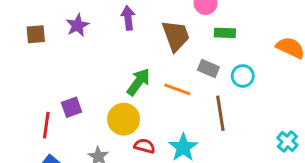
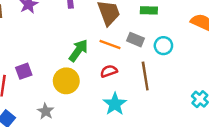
orange line: (177, 89) -> (110, 44), moved
red semicircle: (144, 146) -> (109, 71), moved, turned -35

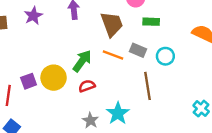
red semicircle: (109, 71) -> (87, 86), moved
yellow circle: (66, 81) -> (54, 78), moved
gray star: (46, 111) -> (90, 120), moved

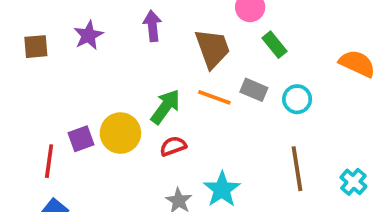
green rectangle: (151, 22) -> (275, 45), turned 49
brown line: (148, 86) -> (297, 169), moved

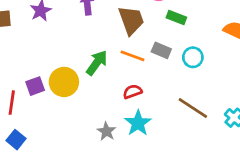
green rectangle: (275, 45) -> (176, 18), turned -30
red semicircle: (173, 146) -> (133, 92), moved
brown line: (297, 169) -> (193, 108), turned -48

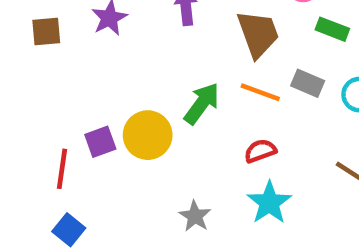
gray star: (106, 131) -> (195, 216), moved

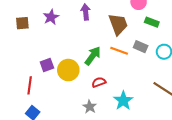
purple square: (100, 142) -> (47, 65), moved
red semicircle: (260, 151) -> (99, 82), moved

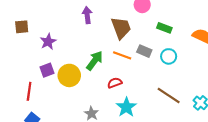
purple star: (51, 17) -> (48, 42), moved
green rectangle: (152, 22) -> (164, 28), moved
red semicircle: (99, 82) -> (115, 83), moved

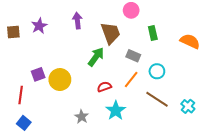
green rectangle: (164, 28) -> (153, 33), turned 56
purple star: (48, 42) -> (39, 26), moved
orange line: (122, 55) -> (131, 80), moved, turned -72
cyan circle: (169, 56) -> (157, 71), moved
green arrow: (95, 61) -> (96, 57), moved

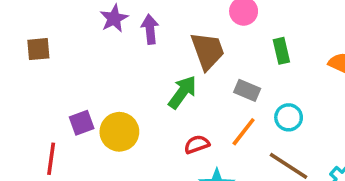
purple star: (39, 26) -> (114, 18), moved

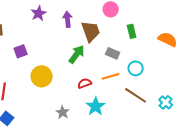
purple arrow: (150, 29) -> (68, 19), moved
purple square: (82, 123) -> (21, 51), moved
orange line: (244, 132) -> (111, 76), turned 36

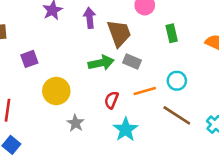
gray rectangle: (113, 53) -> (132, 62), moved
green arrow: (77, 54) -> (101, 63), turned 42
red semicircle: (85, 83) -> (111, 100), turned -48
gray star: (63, 112) -> (76, 123), moved

